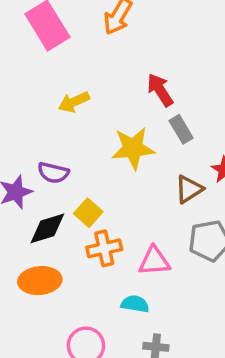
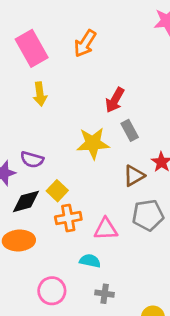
red arrow: (160, 90) -> (115, 100), turned -120
yellow arrow: (74, 102) -> (40, 94), moved, turned -75

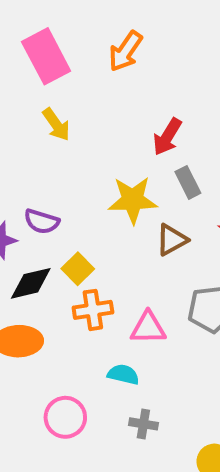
yellow arrow: (40, 94) -> (56, 124), turned -30
brown triangle: (134, 176) -> (172, 240), moved

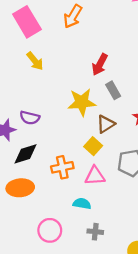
yellow square: (78, 269) -> (93, 146), moved

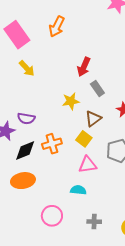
yellow star: (82, 102) -> (71, 101), size x0.7
orange cross: (62, 167) -> (52, 144), moved
gray cross: (95, 232) -> (94, 222), moved

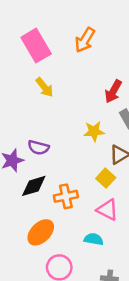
orange cross: (52, 144) -> (66, 196), moved
pink triangle: (88, 165) -> (107, 210), turned 30
orange ellipse: (23, 181) -> (41, 232), moved, turned -40

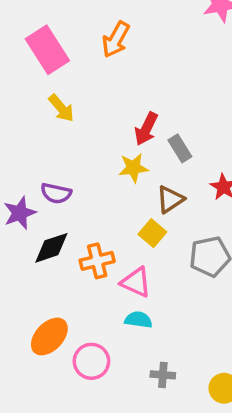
red arrow: (113, 91) -> (146, 129), moved
pink triangle: (107, 210) -> (136, 282), moved
orange ellipse: (41, 232) -> (49, 336), moved

